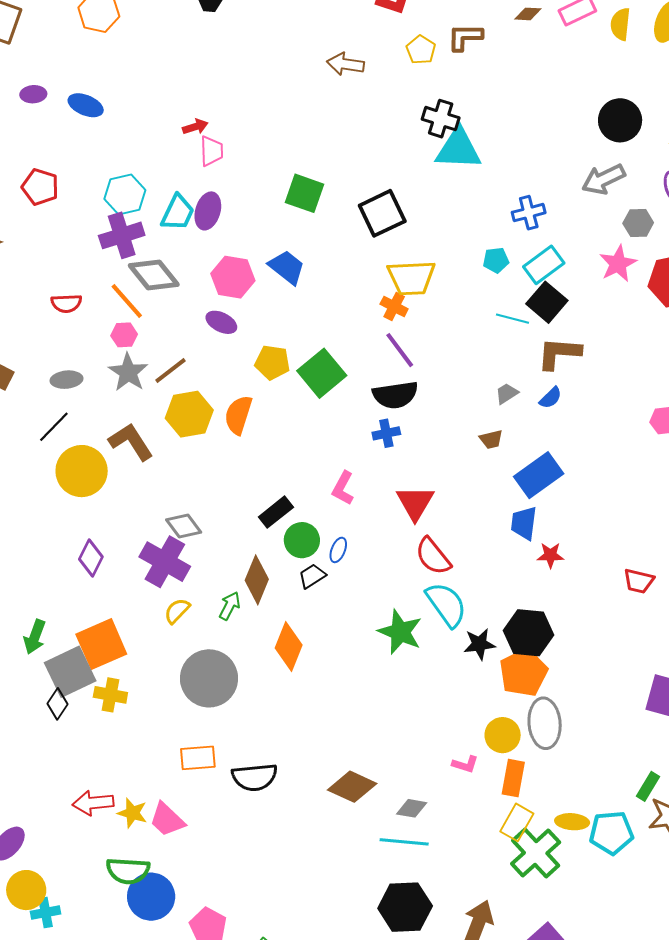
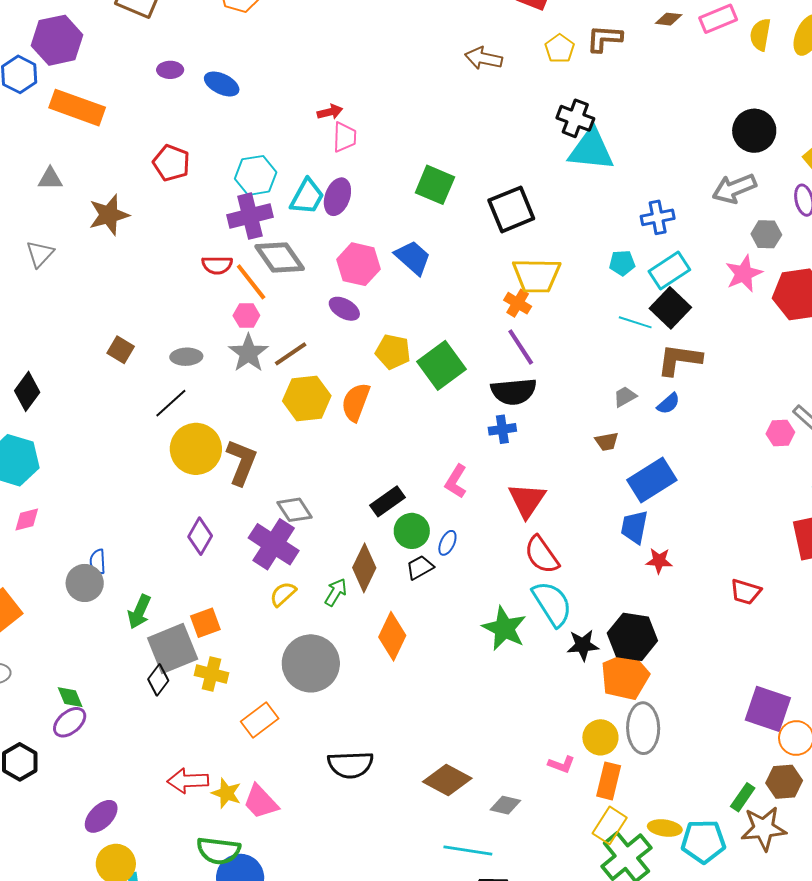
red semicircle: (66, 303) -> (217, 265), moved
brown L-shape: (131, 442) -> (242, 462), moved, turned 51
orange square: (101, 644) -> (205, 623), size x0.6
orange rectangle: (198, 758) -> (260, 720), moved, turned -36
cyan line: (404, 842) -> (468, 850), moved

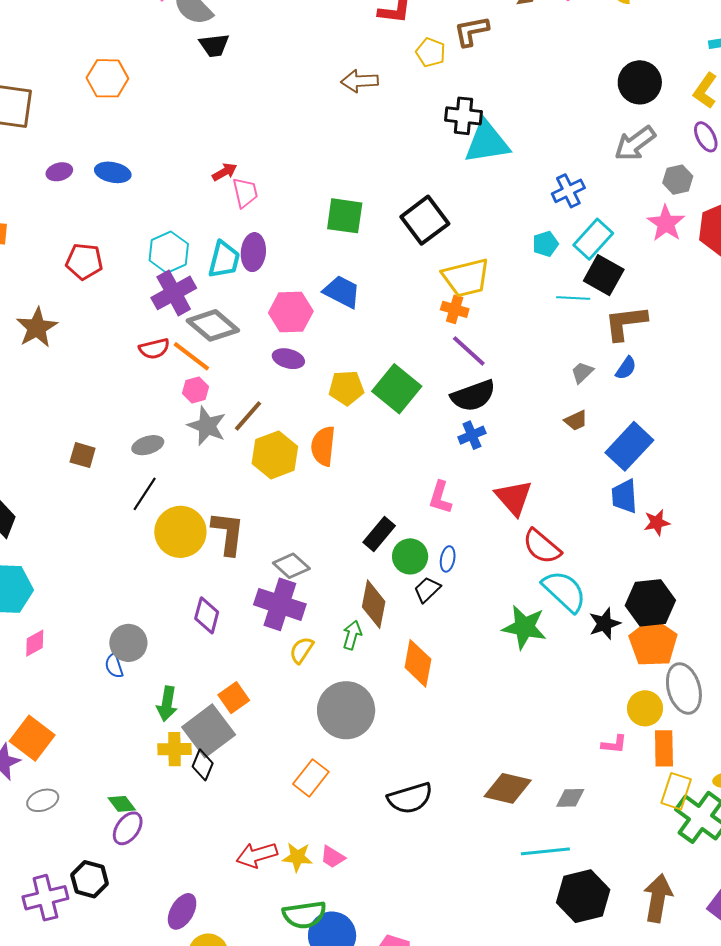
gray circle: (85, 583) -> (128, 643), moved
yellow cross: (211, 674) -> (174, 749), moved
pink trapezoid: (261, 802) -> (333, 857), size x0.7

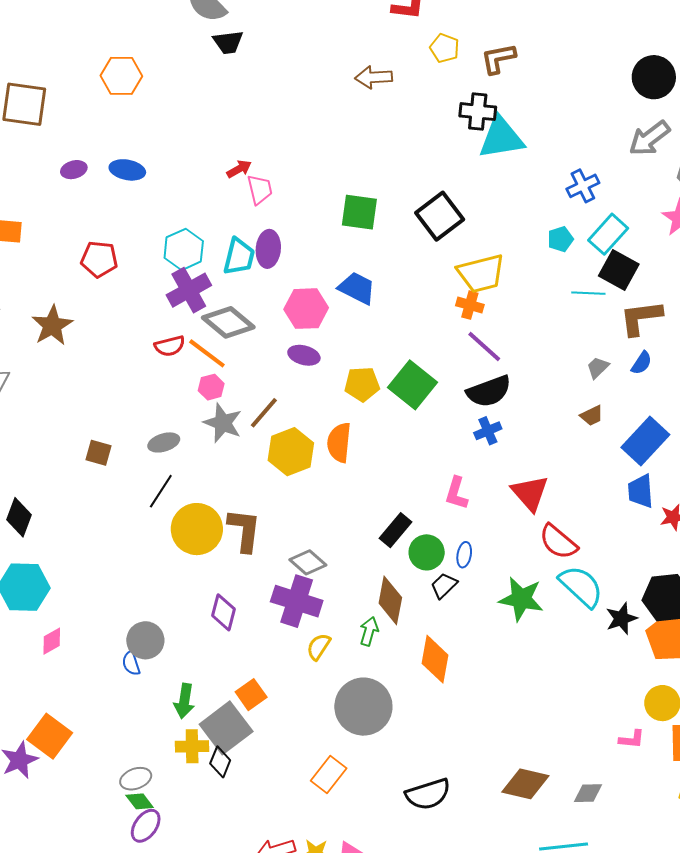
brown L-shape: (471, 31) -> (498, 59), moved
green star: (524, 627) -> (521, 599), moved
gray ellipse: (43, 800) -> (136, 779), moved

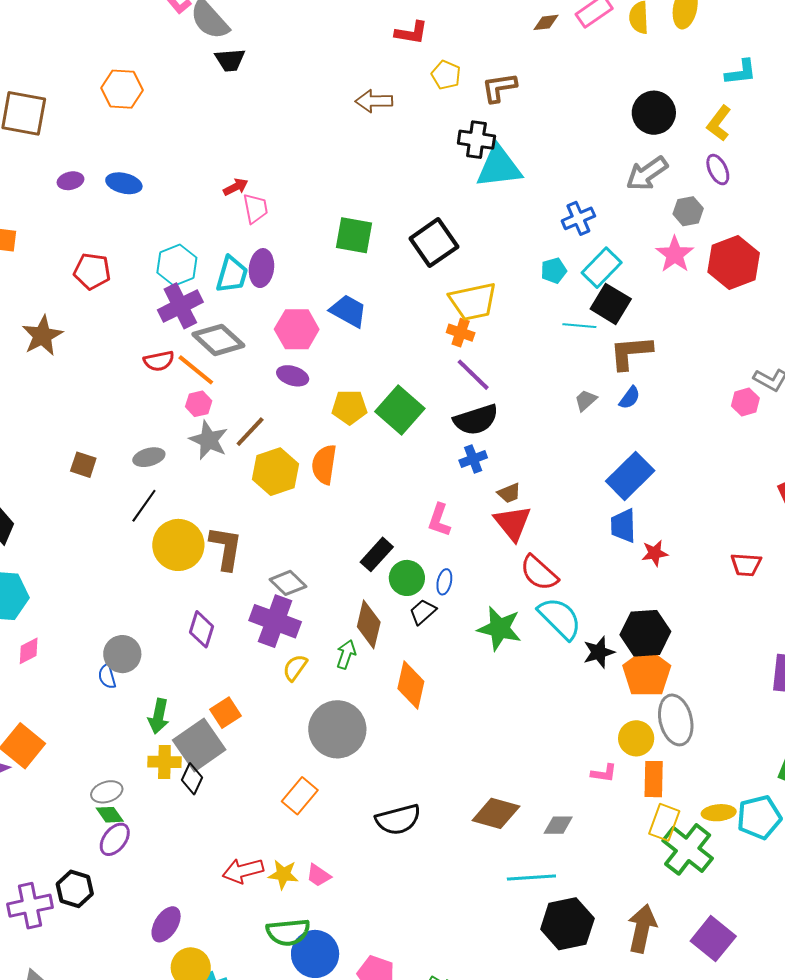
brown trapezoid: (592, 416) -> (509, 493), moved

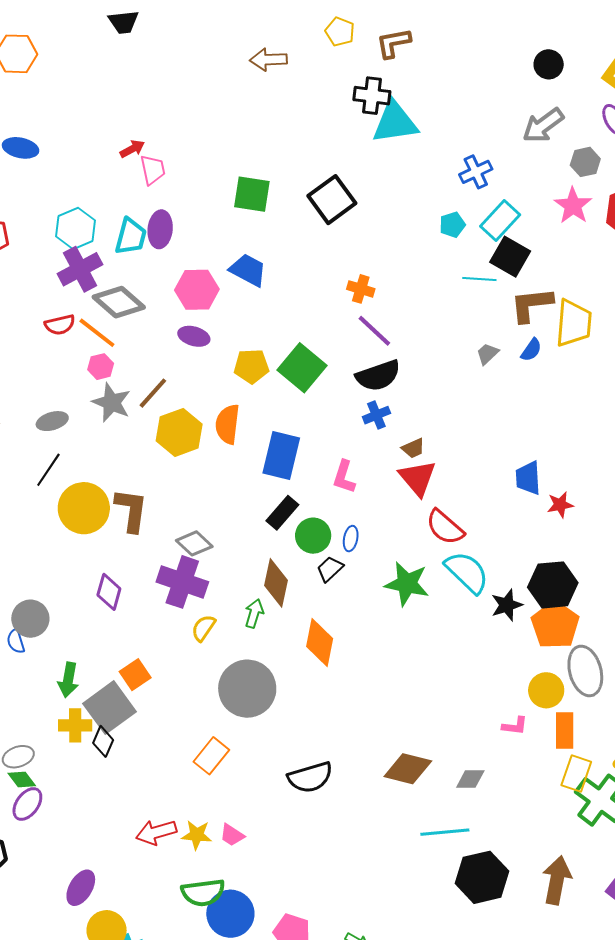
black circle: (654, 113) -> (549, 64), size x0.7
yellow trapezoid: (473, 301) -> (574, 323), moved, turned -72
blue rectangle: (630, 476) -> (281, 456), moved, turned -30

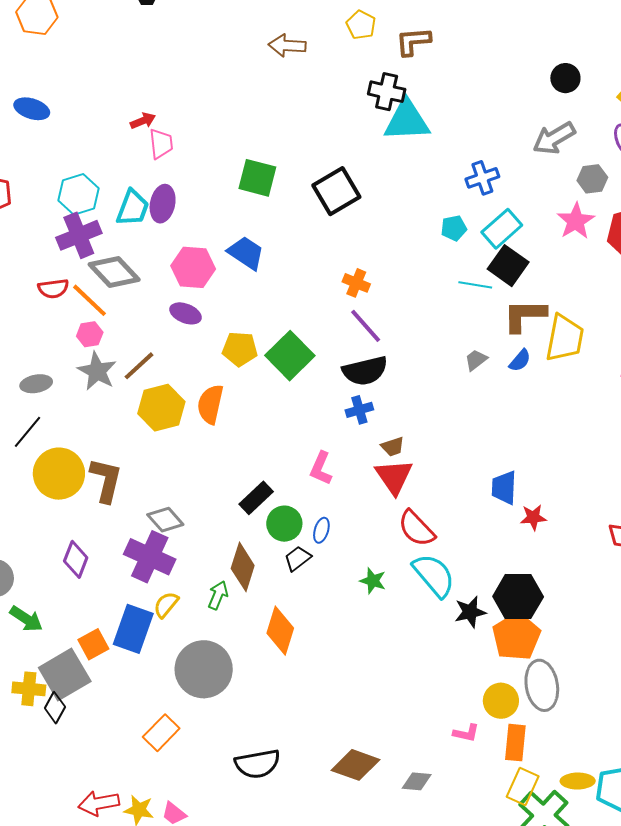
blue rectangle: (281, 456) -> (133, 629), moved
green star: (407, 584) -> (373, 581), size x0.6
green arrow: (68, 680) -> (26, 619), moved, turned -72

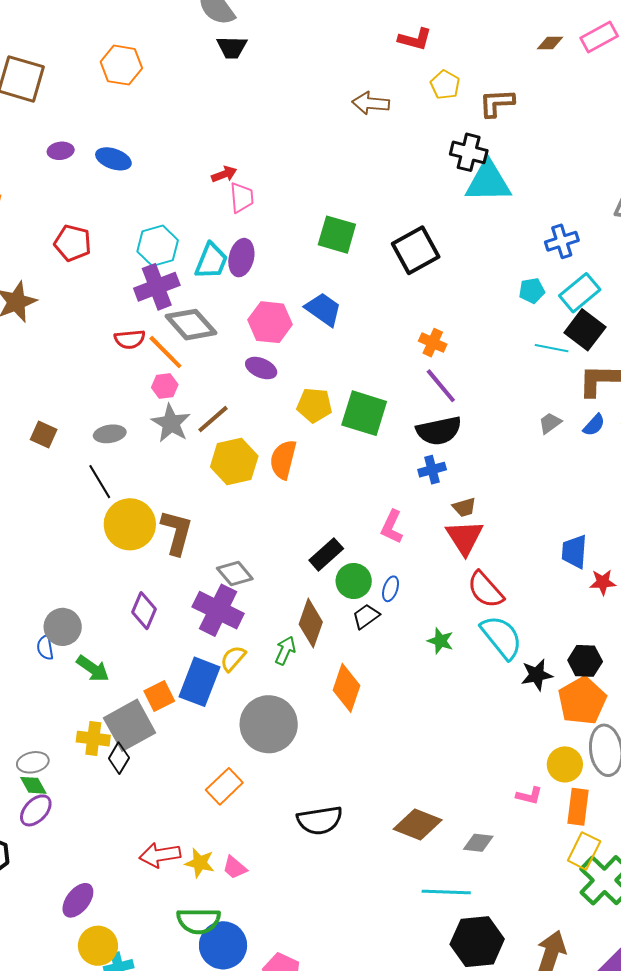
green square: (290, 356) -> (364, 413), turned -30
black line: (28, 432) -> (100, 482), turned -72
black hexagon: (518, 597) -> (585, 661), size x0.7

